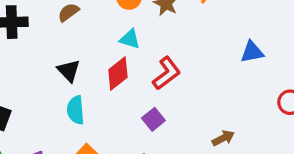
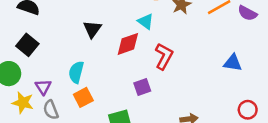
red L-shape: (167, 73) -> (164, 56), turned -44
cyan semicircle: (76, 110) -> (76, 72), moved

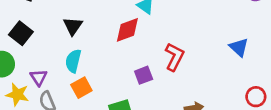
black triangle: (92, 29) -> (73, 26), moved
red L-shape: (164, 56) -> (174, 57), moved
blue triangle: (233, 63) -> (239, 47), turned 36

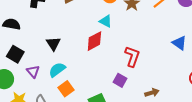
cyan semicircle: (73, 61) -> (57, 70), turned 48
purple square: (144, 75) -> (120, 80), moved, turned -32
purple triangle: (39, 77) -> (33, 71), moved

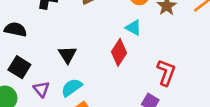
red diamond: (94, 41) -> (119, 52), turned -30

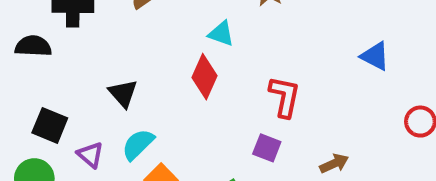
black semicircle: (15, 29) -> (33, 46), moved

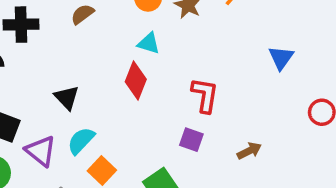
blue triangle: (375, 56) -> (281, 58), turned 40
purple triangle: (90, 155) -> (41, 151), size x1.4

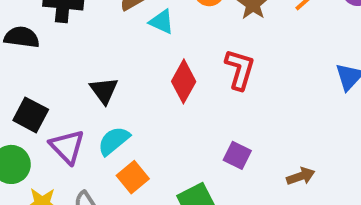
cyan triangle: (149, 43) -> (162, 22), moved
red L-shape: (205, 95) -> (240, 69), moved

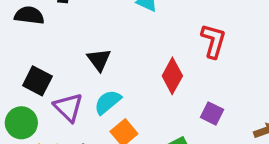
red diamond: (184, 81) -> (172, 76), moved

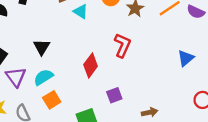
purple square: (212, 113) -> (114, 95), turned 35

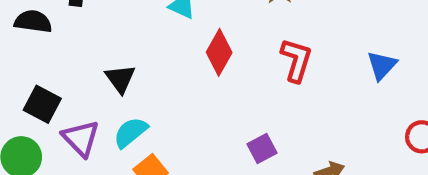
red L-shape: (122, 45) -> (296, 60), moved
red diamond: (91, 65) -> (219, 52), moved

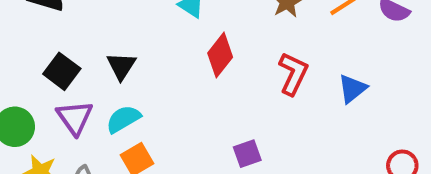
blue triangle: (382, 65) -> (352, 89), moved
black square: (42, 104) -> (62, 71), moved

